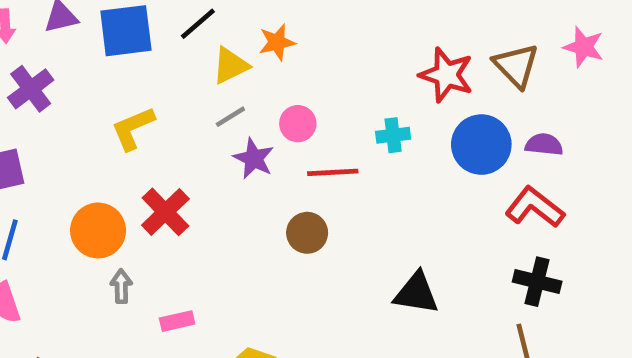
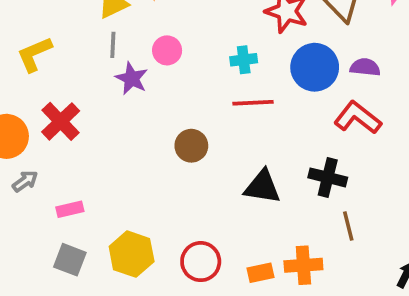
gray line: (230, 117) -> (113, 45), turned -55
red line: (333, 172) -> (253, 103), moved
brown circle: (307, 233) -> (191, 146), moved
black cross: (537, 282) -> (328, 177), moved
gray arrow: (121, 286) -> (25, 181), turned 55

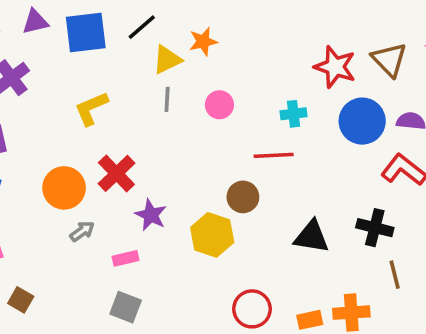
purple star: (132, 78) -> (151, 215), moved
red line: (253, 103) -> (274, 155), moved
yellow hexagon: (132, 254) -> (212, 235), moved

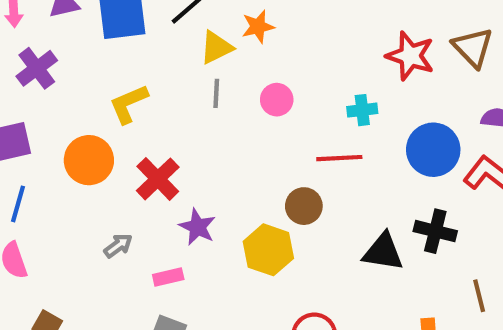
blue circle: (362, 121) -> (433, 150), moved
orange circle: (64, 188) -> (89, 160), moved
black cross: (375, 228) -> (435, 231), moved

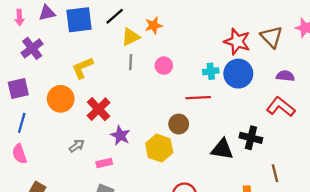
blue circle: (433, 150) -> (238, 74), moved

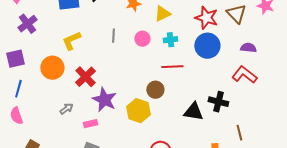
yellow triangle: (131, 37) -> (162, 14), moved
cyan cross: (211, 71) -> (170, 40), moved
purple star: (120, 135) -> (104, 100), size x1.4

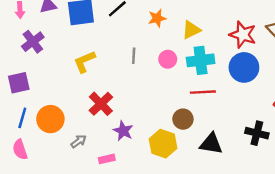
cyan cross: (170, 40) -> (201, 60), size x1.6
orange circle: (52, 68) -> (50, 119), moved
purple star: (104, 100) -> (123, 131), size x0.7
black triangle: (193, 112) -> (211, 144), moved

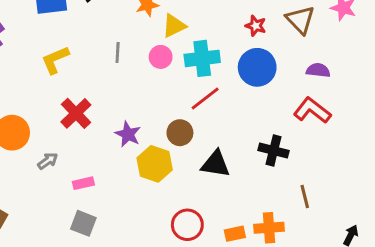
yellow triangle: (191, 30) -> (174, 26), moved
red star: (243, 35) -> (256, 26), size x0.6
red line: (203, 92) -> (205, 99), turned -35
purple star: (123, 131) -> (128, 134), moved

